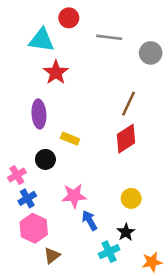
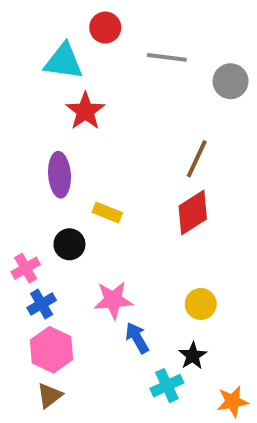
brown triangle: (52, 256) -> (50, 395), moved

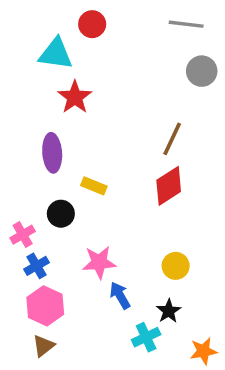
gray line: (167, 57) -> (186, 24), moved

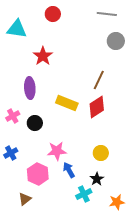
cyan triangle: (56, 54) -> (17, 29), moved
yellow rectangle: (94, 186) -> (67, 103), moved, size x1.5
pink cross: (23, 235) -> (13, 116), moved
blue cross: (37, 266) -> (11, 153), moved
pink hexagon: (45, 306) -> (38, 174), moved

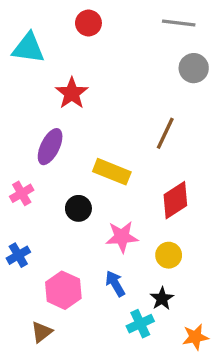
purple ellipse: (30, 88) -> (50, 147), turned 30
red diamond: (97, 107) -> (175, 200), moved
black circle: (35, 123) -> (78, 208), moved
pink star: (57, 151) -> (122, 237), moved

